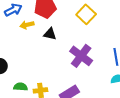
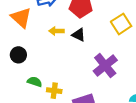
yellow arrow: (27, 25) -> (56, 31), moved

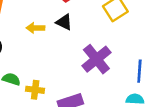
yellow arrow: (56, 31) -> (35, 28), moved

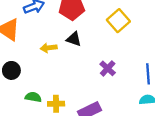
purple cross: (96, 59) -> (108, 68), size x0.6

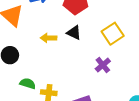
yellow square: (118, 21) -> (113, 34), moved

